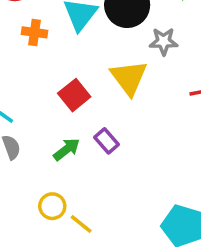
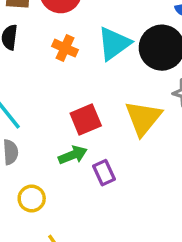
green arrow: (67, 149) -> (73, 155), moved
yellow circle: (52, 206) -> (32, 199), moved

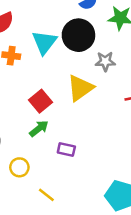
yellow triangle: (143, 118) -> (80, 88), turned 32
purple rectangle: (104, 173) -> (66, 149), moved, turned -36

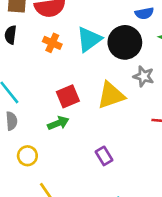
purple rectangle: (66, 149) -> (104, 156), moved, turned 30

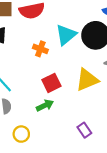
orange cross: (52, 43) -> (40, 49), moved

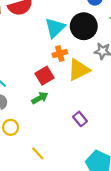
orange cross: (40, 49) -> (60, 54), moved, turned -32
yellow circle: (21, 134) -> (11, 127), moved

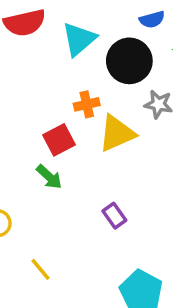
cyan triangle: (55, 28) -> (79, 39), moved
green arrow: (40, 98) -> (49, 177), turned 70

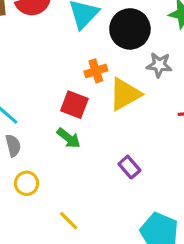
red square: (59, 140) -> (74, 105), turned -36

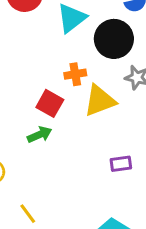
green arrow: (69, 138) -> (40, 135), turned -70
purple rectangle: (129, 167) -> (121, 164), moved, turned -65

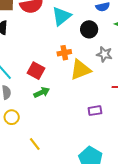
black circle: (114, 39) -> (89, 29), size x0.7
red square: (50, 103) -> (36, 71), moved

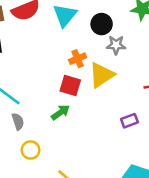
gray star: (104, 54) -> (116, 45), moved
red square: (36, 71) -> (70, 85), moved

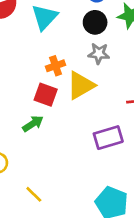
black circle: (102, 24) -> (95, 22), moved
purple rectangle: (129, 121) -> (108, 138), size x1.5

